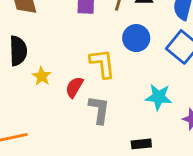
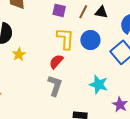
yellow L-shape: (102, 63) -> (65, 39), moved
red semicircle: (74, 87) -> (56, 62), moved

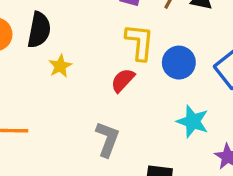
blue circle: (90, 40) -> (179, 63), moved
gray L-shape: (55, 86) -> (107, 139), moved

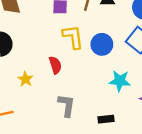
yellow star: (60, 66) -> (25, 79), moved
red semicircle: (123, 80) -> (55, 65), moved, turned 132

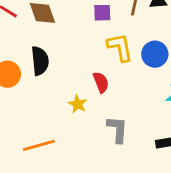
yellow star: (25, 79) -> (78, 104), moved

